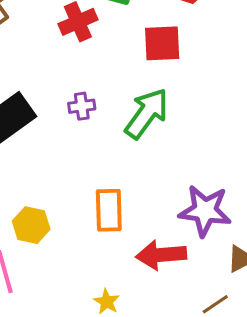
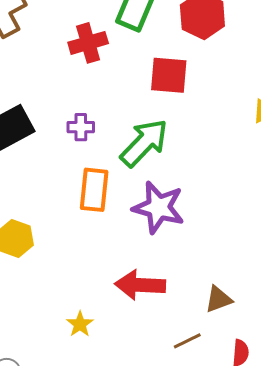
orange rectangle: (109, 210) -> (94, 190), moved
purple star: (205, 211) -> (158, 208), moved

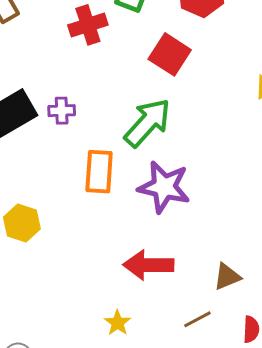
red square: (169, 75) -> (170, 54), turned 30
purple cross: (81, 127) -> (62, 111), moved
yellow star: (80, 324) -> (118, 323), moved

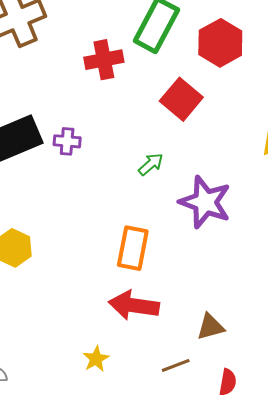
green arrow: (147, 123) -> (151, 164), size x0.5
orange rectangle: (99, 172) -> (133, 248), moved
purple star: (164, 187) -> (205, 202), moved

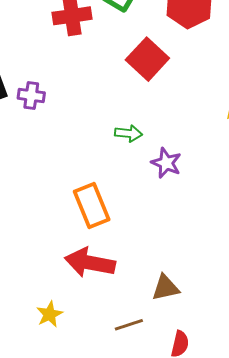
green arrow: (151, 164) -> (128, 133), moved, turned 44
purple star: (205, 202) -> (166, 163), size x0.6
orange rectangle: (133, 248) -> (92, 205), turned -36

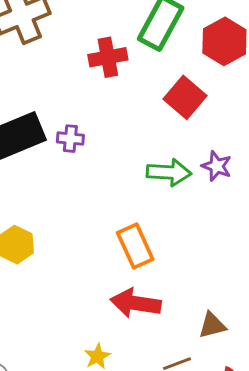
green arrow: (128, 133) -> (169, 172), size x1.6
purple star: (166, 163) -> (217, 166), moved

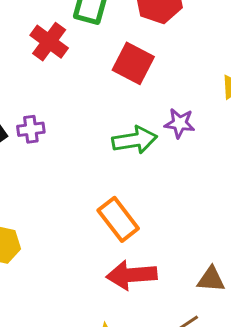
red cross: (108, 57) -> (49, 42), turned -30
brown triangle: (212, 325) -> (211, 279), turned 32

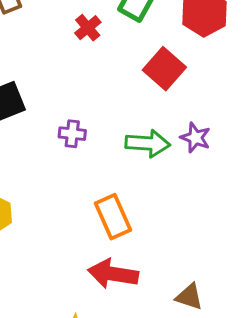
red cross: (49, 42) -> (88, 28), size x0.7
purple cross: (31, 129) -> (72, 134), moved

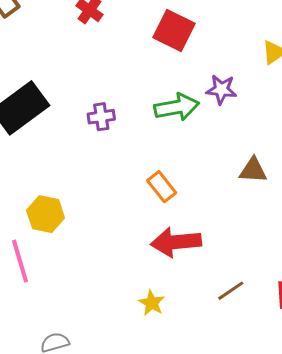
orange rectangle: (113, 217) -> (162, 187), size x0.7
brown triangle: (189, 297) -> (253, 170), moved

